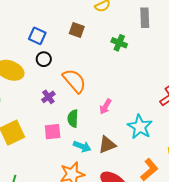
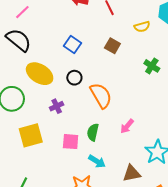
black circle: (44, 59) -> (74, 78), moved
purple cross: (48, 97) -> (57, 106), moved
brown triangle: (107, 145) -> (132, 173), moved

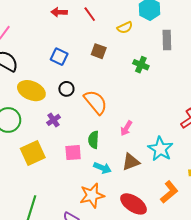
brown triangle: (132, 173) -> (131, 162), moved

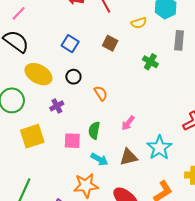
orange semicircle: (96, 102) -> (101, 93), size x0.6

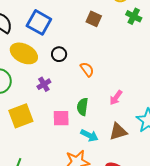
blue square: (70, 44) -> (39, 22), moved, size x1.4
green cross: (150, 62) -> (134, 16), moved

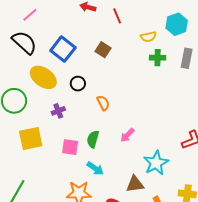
green cross: (134, 16) -> (158, 58), turned -35
brown square: (94, 19) -> (103, 50), moved
brown triangle: (118, 132) -> (135, 184), moved

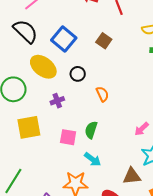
pink arrow: (127, 135) -> (142, 129), moved

